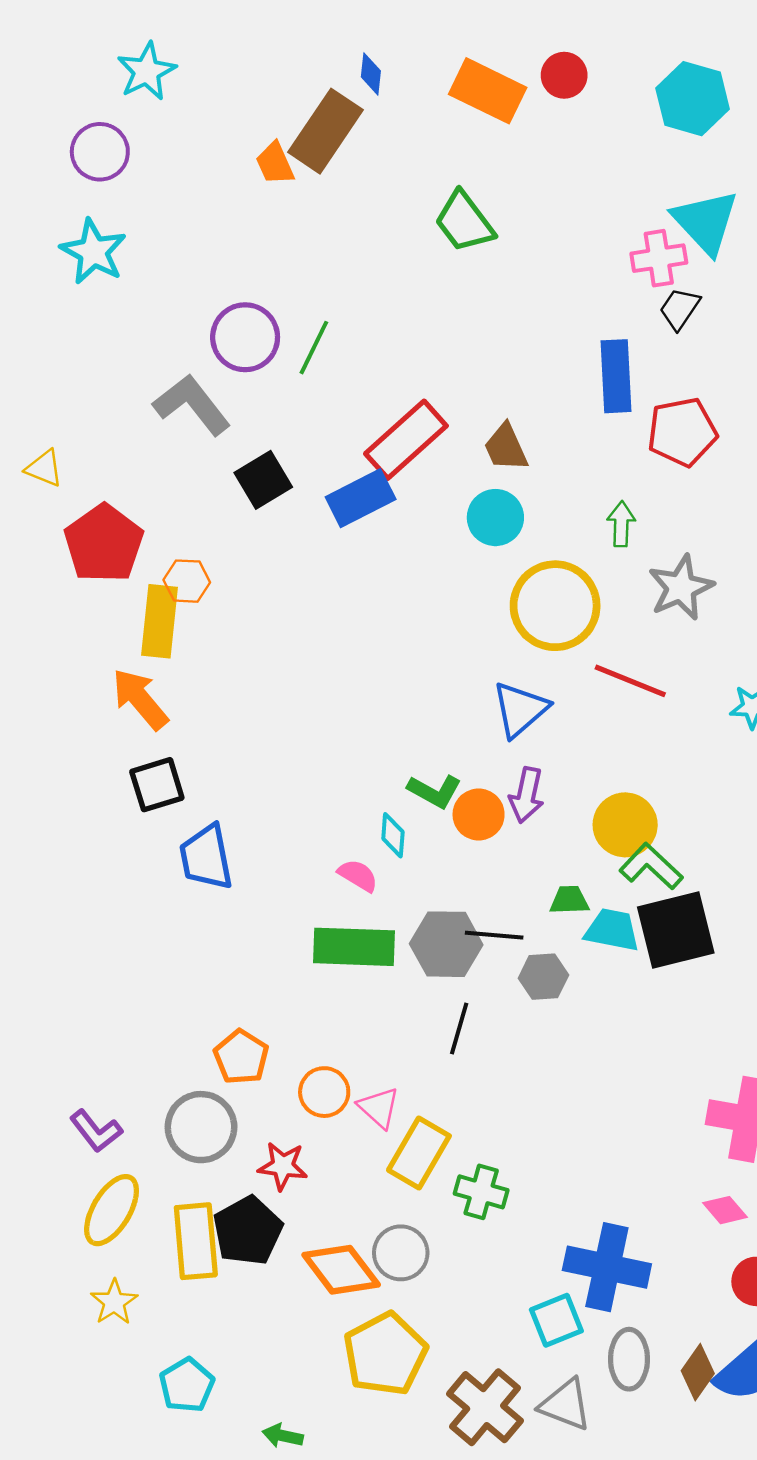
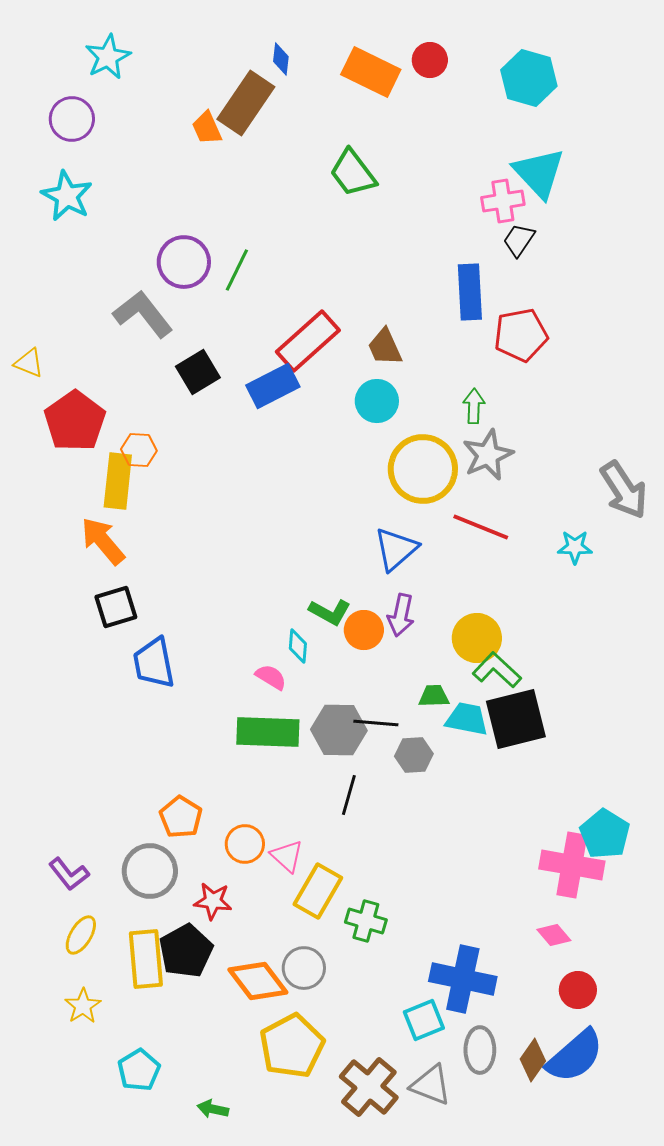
gray star: (681, 588) -> (488, 455), moved
yellow ellipse: (112, 1210) -> (81, 935), size x0.7

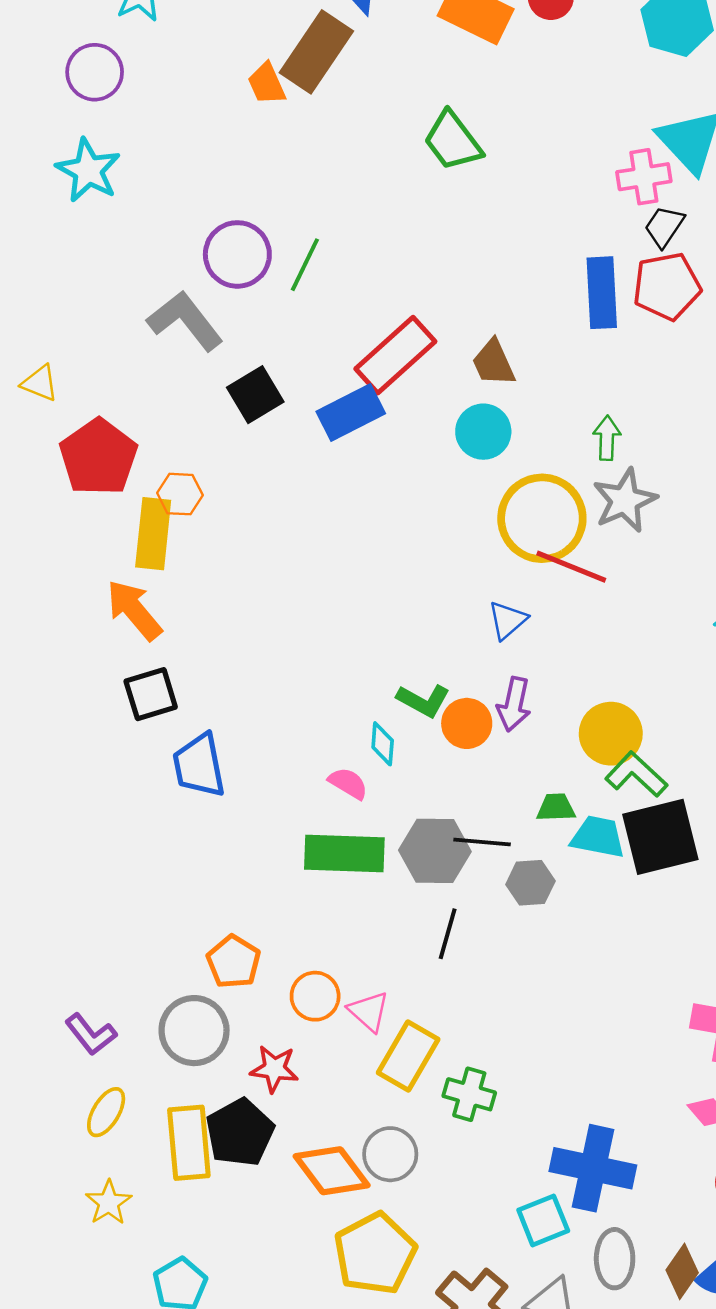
red pentagon: (521, 335) -> (667, 286), moved
red line: (481, 527) -> (571, 567), moved
blue triangle: (396, 549) -> (508, 620), size x0.7

